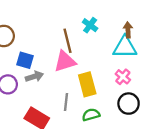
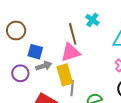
yellow rectangle: (87, 84) -> (65, 75), moved

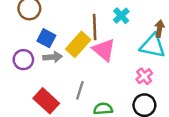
pink triangle: (70, 52) -> (104, 50), moved, turned 45
yellow rectangle: (65, 75) -> (78, 44), moved, turned 45

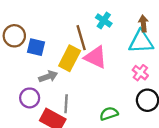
blue square: (46, 38) -> (36, 47), moved
purple circle: (23, 60) -> (30, 98), moved
gray line: (80, 90) -> (66, 104), moved

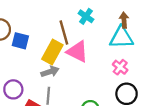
gray arrow: (48, 76) -> (50, 72), moved

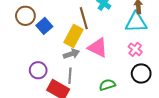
blue square: (20, 41) -> (44, 26), turned 35
pink triangle: (77, 51) -> (98, 48), moved

